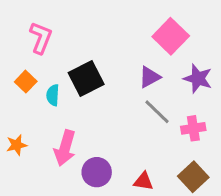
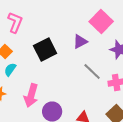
purple triangle: (150, 77) -> (80, 42), moved
cyan semicircle: (53, 95) -> (10, 70), moved, turned 32

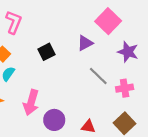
black square: (45, 50) -> (47, 52), size x0.7

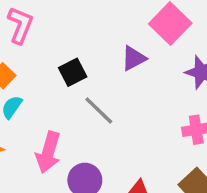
gray line: (98, 76) -> (99, 111), moved

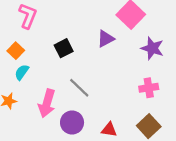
gray line: (99, 111) -> (79, 88), moved

